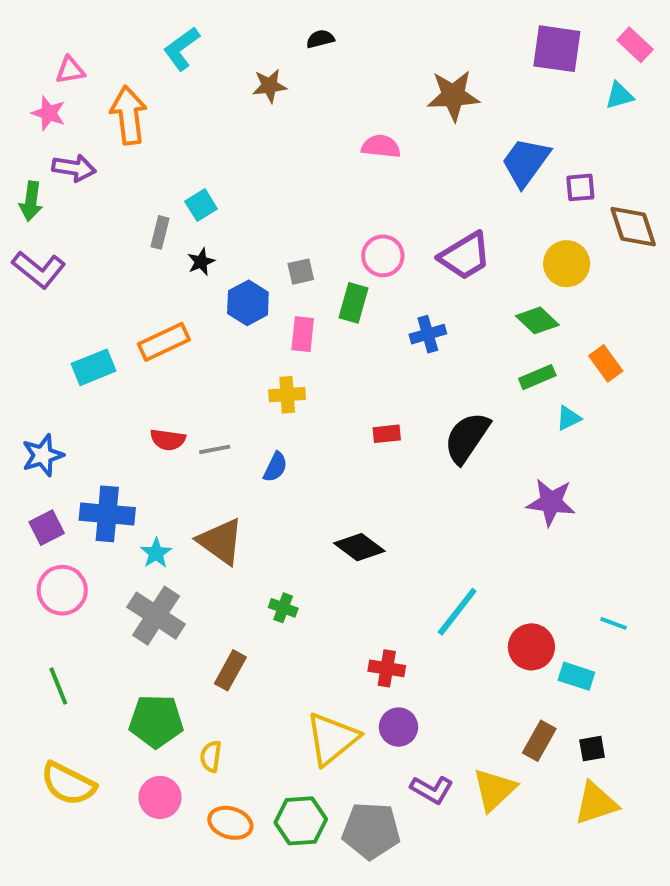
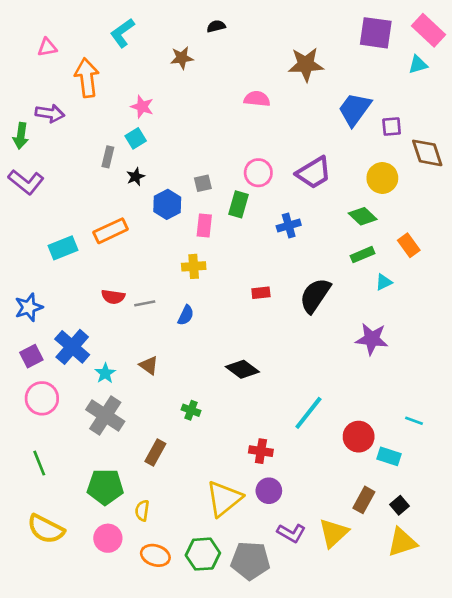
pink rectangle: (635, 45) -> (429, 30), size x1.4
pink star: (49, 113) -> (142, 107), moved
blue cross: (107, 514) -> (72, 347), turned 36
brown triangle: (221, 541) -> (149, 365), size x0.6
black square: (592, 749) -> (400, 505), turned -30

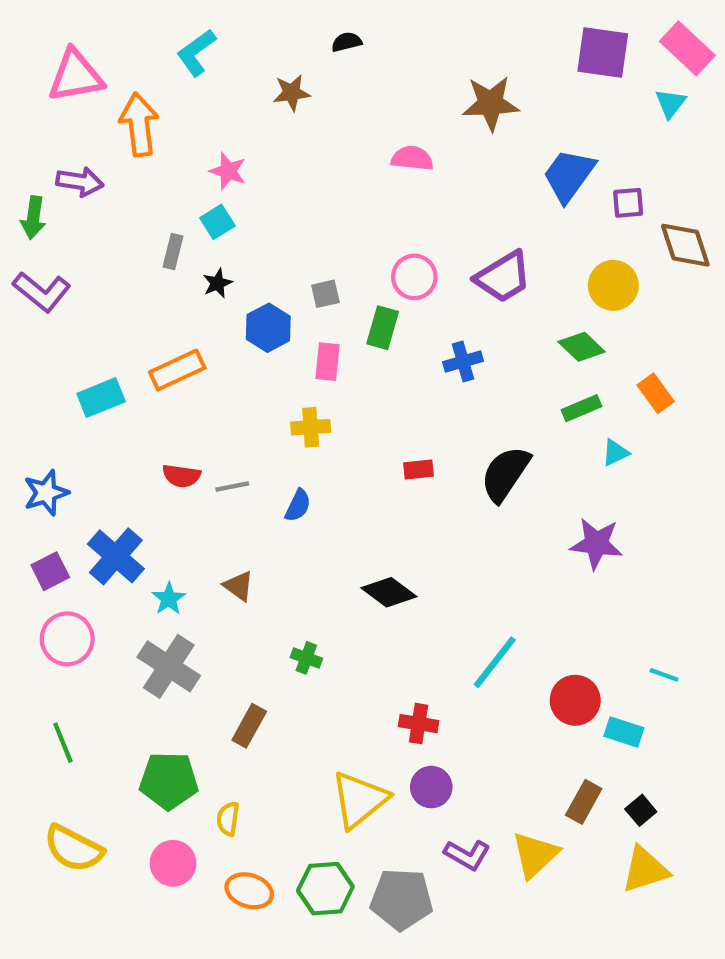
pink triangle: (47, 47) -> (76, 76), size x1.8
cyan triangle: (418, 64) -> (670, 103), turned -36

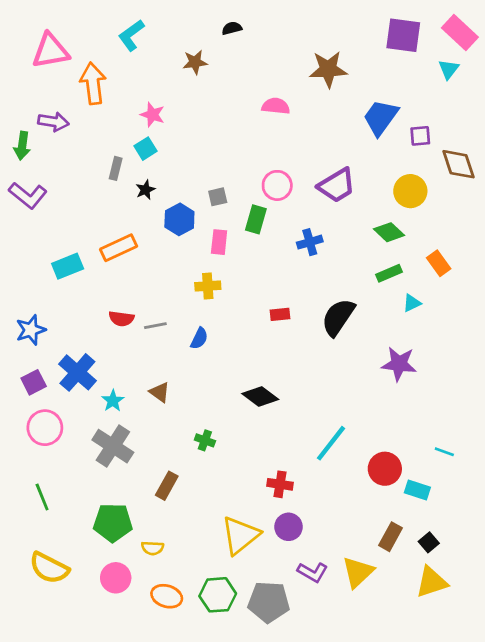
yellow semicircle: (228, 819) -> (153, 548), turned -95

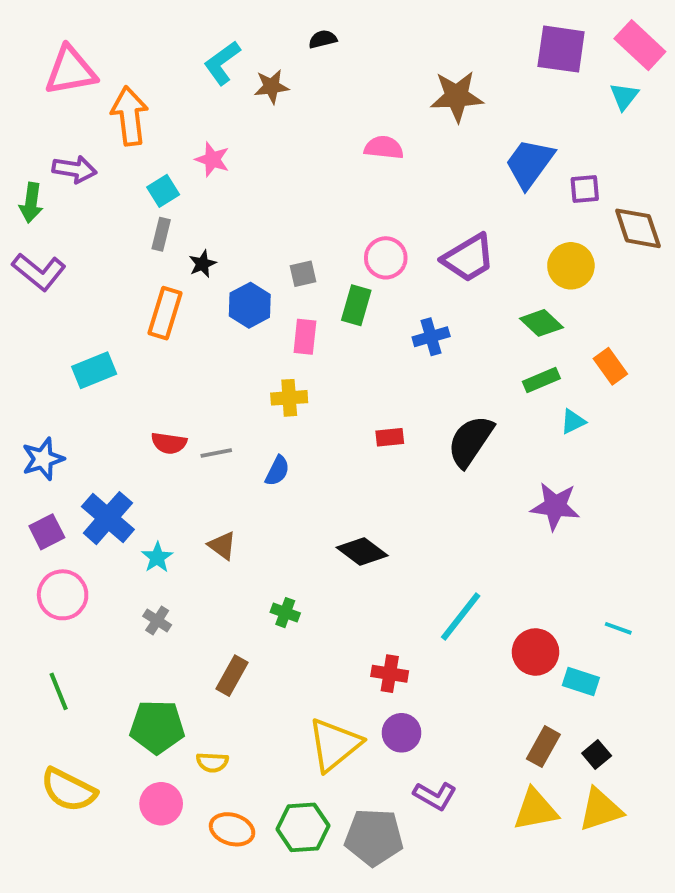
cyan L-shape: (131, 35) -> (222, 63), moved
cyan square: (145, 149) -> (163, 191), moved
orange rectangle: (119, 248) -> (165, 313), moved, turned -48
gray cross: (113, 446) -> (157, 620), size x0.5
yellow triangle: (358, 572) -> (535, 810), moved, turned 32

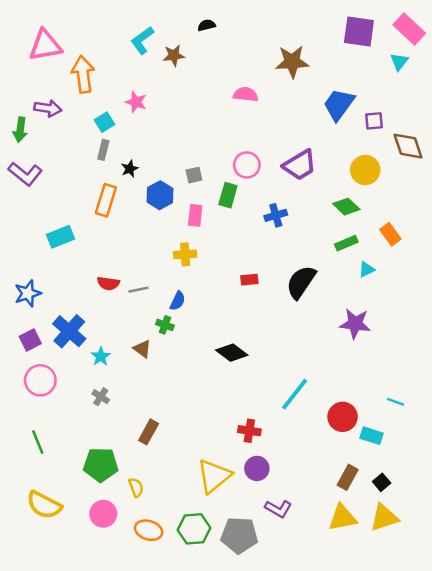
green cross: (285, 613) -> (165, 325), moved
yellow semicircle: (212, 762) -> (136, 487), turned -114

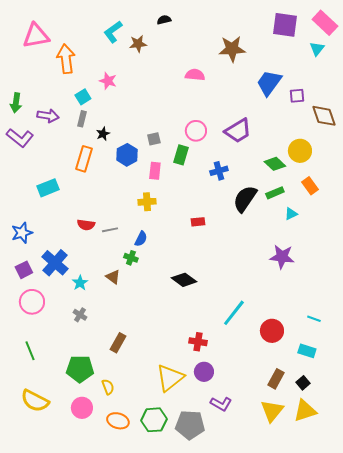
purple arrow: (48, 108) -> (48, 116), moved
yellow circle: (365, 170) -> (300, 151), moved
black semicircle: (301, 282) -> (245, 199), moved
cyan rectangle: (371, 436) -> (307, 351), moved
yellow triangle: (343, 518) -> (272, 411), turned -40

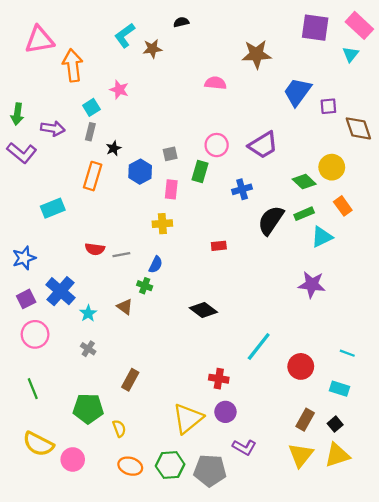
cyan triangle: (291, 214) -> (322, 237), size x1.5
pink circle: (82, 408) -> (73, 459), moved

